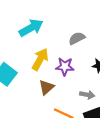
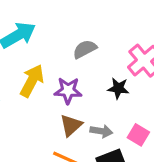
brown triangle: (46, 87) -> (71, 125), moved

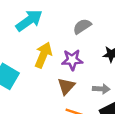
brown triangle: (71, 125) -> (66, 86), moved

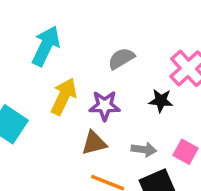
cyan arrow: (29, 20) -> (46, 46), turned -32
brown triangle: (66, 86) -> (94, 143), turned 30

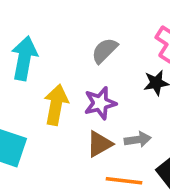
gray arrow: (144, 149) -> (138, 140), moved

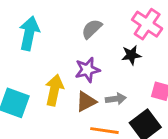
yellow arrow: (56, 105) -> (54, 90), moved

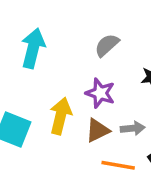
purple star: (87, 70) -> (100, 93), turned 30

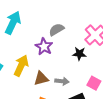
purple star: (100, 93) -> (44, 47), moved

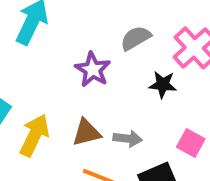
gray semicircle: (56, 30) -> (136, 38), moved
yellow arrow: (21, 66) -> (34, 135), moved

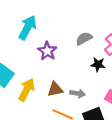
purple star: (93, 70) -> (47, 51), moved

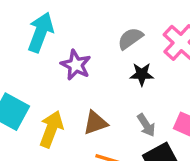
black star: (98, 64) -> (142, 74), moved
gray arrow: (78, 93) -> (146, 125), moved, turned 56

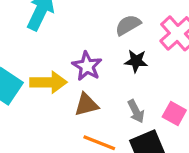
purple star: (76, 65) -> (87, 66), moved
yellow arrow: (51, 129) -> (48, 82), moved, turned 64

